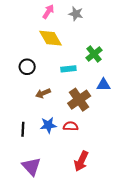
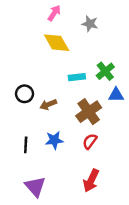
gray star: (76, 14) -> (90, 24), moved
green cross: (94, 54) -> (105, 71), moved
black circle: (27, 67) -> (24, 94), moved
red semicircle: (71, 126) -> (90, 141), moved, turned -56

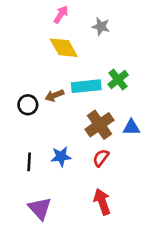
cyan rectangle: (77, 77) -> (86, 86), size x1.5
blue triangle: (116, 95) -> (131, 127), moved
brown arrow: (48, 104) -> (54, 95), moved
red arrow: (91, 181) -> (102, 202), turned 135

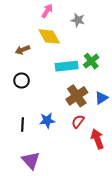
brown arrow: (54, 95) -> (23, 50), moved
blue triangle: (131, 127) -> (101, 98), turned -32
red arrow: (102, 202) -> (97, 139), moved

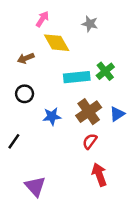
pink arrow: (47, 11) -> (42, 19), moved
blue star: (47, 120) -> (52, 116), moved
black line: (23, 125) -> (14, 141), moved, turned 32
red arrow: (97, 139) -> (99, 175), moved

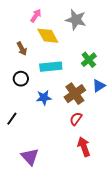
gray star: (90, 24) -> (76, 20), size x1.5
brown arrow: (26, 58) -> (22, 49), turned -96
cyan rectangle: (77, 77) -> (51, 67), moved
blue triangle: (117, 114) -> (99, 86), moved

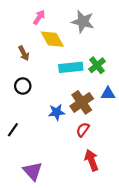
cyan rectangle: (51, 67) -> (71, 67), moved
blue triangle: (99, 86) -> (108, 94), turned 32
blue star: (44, 98) -> (57, 112), moved

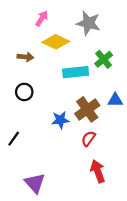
yellow diamond: (52, 39) -> (56, 42), turned -35
brown arrow: (24, 53) -> (25, 57), turned -56
green cross: (97, 65) -> (104, 59), moved

